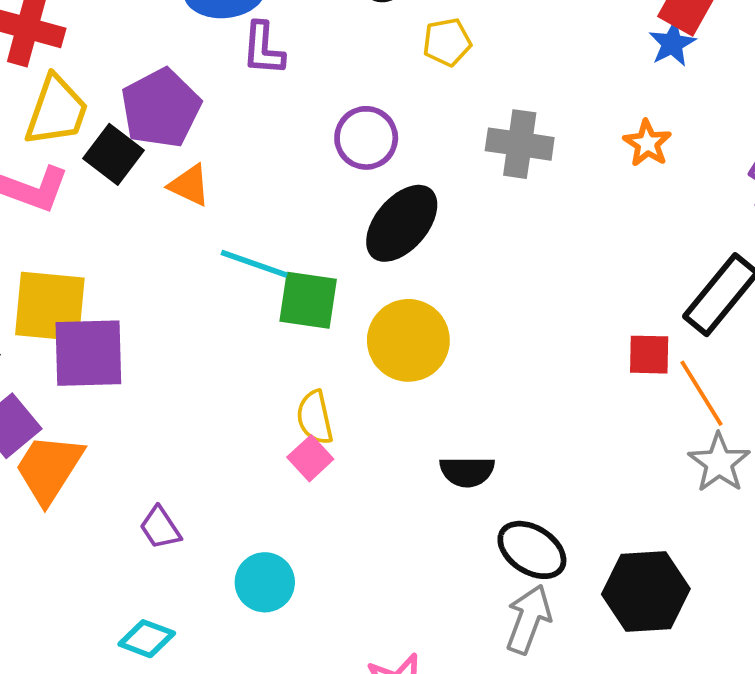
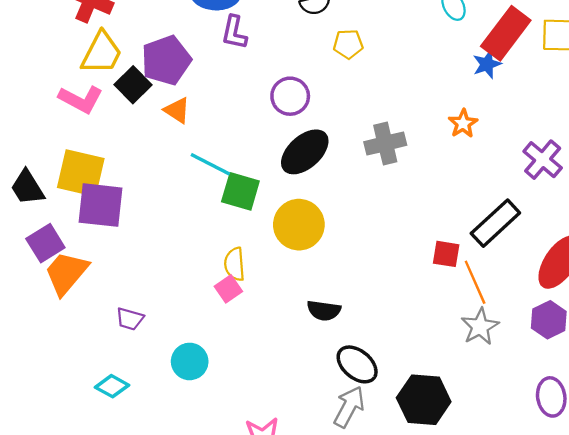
gray cross: (520, 144) -> (385, 144), moved, turned -30
purple trapezoid: (160, 528) -> (130, 319), turned -48

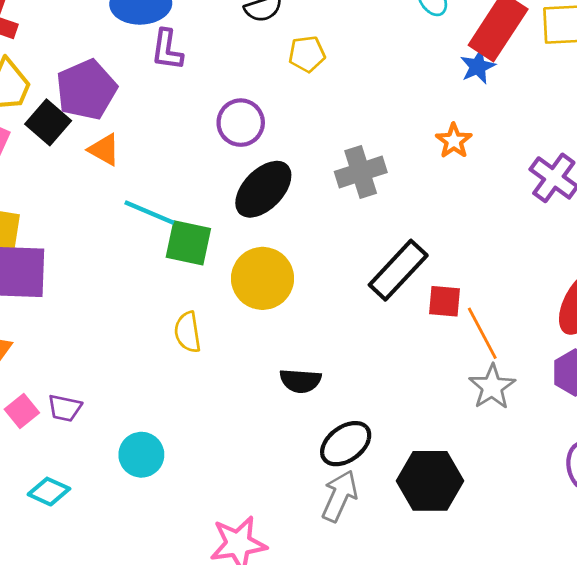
black rectangle: (495, 223) -> (398, 270), moved
pink square: (228, 289) -> (22, 411), moved
black ellipse: (357, 364) -> (346, 444), turned -72

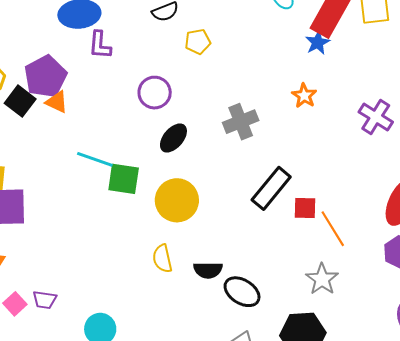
orange triangle: (104, 150) -> (57, 102), moved
black ellipse: (263, 189) -> (173, 138), size x0.7
yellow semicircle: (188, 332) -> (162, 259), moved
gray star: (492, 387) -> (322, 279), moved
black ellipse: (346, 444) -> (242, 292), moved, turned 72

